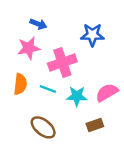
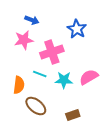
blue star: (92, 35) -> (77, 29), turned 30
orange semicircle: (20, 84) -> (19, 85), moved
brown rectangle: (95, 125) -> (73, 115), moved

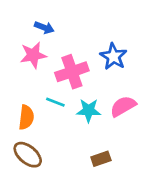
blue star: (77, 29) -> (113, 57), moved
brown ellipse: (36, 106) -> (28, 155), moved

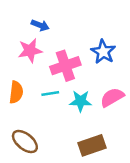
cyan line: (55, 102) -> (50, 94), turned -30
orange semicircle: (26, 117) -> (16, 92), moved
brown rectangle: (101, 159) -> (92, 145), size x1.5

